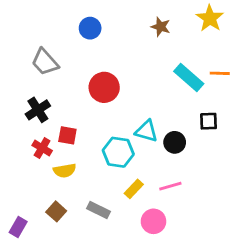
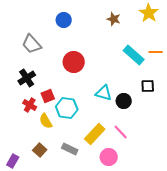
red square: (67, 135) -> (48, 96), turned -32
cyan hexagon: (118, 152) -> (67, 108), moved
yellow semicircle: (65, 171) -> (46, 121), turned 70
pink line: (170, 186) -> (121, 132), turned 63
yellow rectangle: (134, 189) -> (95, 134), size x1.5

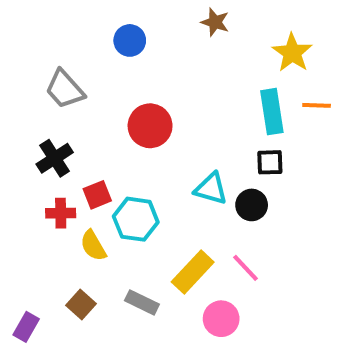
yellow star: (149, 13) -> (292, 53), moved
brown star: (114, 19) -> (215, 22), moved
cyan rectangle: (134, 55) -> (272, 112), turned 40
black square: (148, 86) -> (270, 162), moved
red cross: (30, 105) -> (61, 213), turned -32

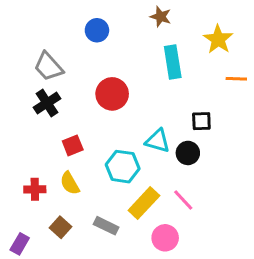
cyan rectangle: (272, 112) -> (173, 62), moved
black cross: (55, 158) -> (47, 103), moved
red cross: (61, 213) -> (35, 189), moved
cyan hexagon: (136, 219) -> (123, 167), moved

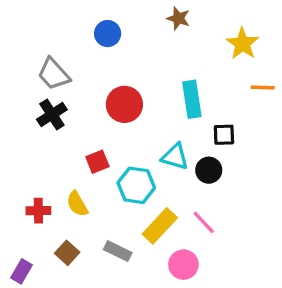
cyan rectangle: (173, 62) -> (192, 99), moved
red square: (73, 145) -> (97, 162), moved

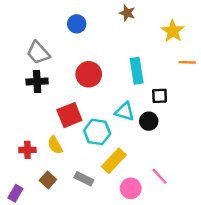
black cross: (52, 114) -> (37, 81), turned 30
red square: (97, 162) -> (69, 115), size x1.5
pink line: (204, 222) -> (160, 176), moved

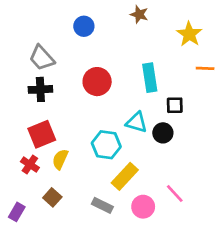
red square: (69, 115) -> (42, 134), moved
yellow semicircle: (55, 145) -> (60, 159), turned 54
red cross: (27, 150) -> (30, 165), turned 35
gray rectangle: (84, 179) -> (102, 205), moved

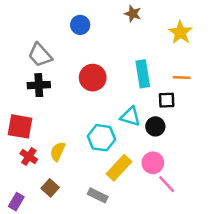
orange line: (205, 68) -> (182, 78), moved
red square: (42, 134) -> (20, 126), moved, turned 32
pink circle: (143, 207) -> (153, 163), moved

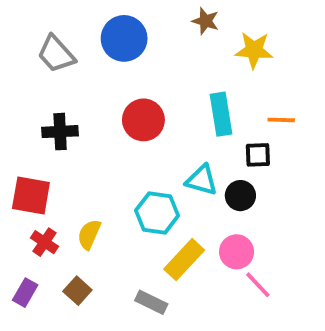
blue circle: (80, 25) -> (124, 38), size x1.5
yellow star: (180, 32) -> (254, 50), moved, turned -30
gray trapezoid: (40, 55) -> (56, 54), moved
purple rectangle: (16, 202) -> (25, 293), moved

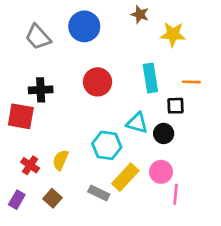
red square: (31, 196) -> (21, 116), moved
pink line: (258, 285) -> (176, 194), turned 48
gray rectangle: (151, 302) -> (99, 193), moved

